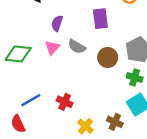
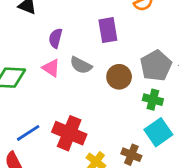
pink triangle: (52, 48) -> (51, 68), turned -35
red cross: (65, 102) -> (69, 133), size x1.6

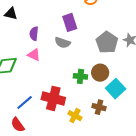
gray semicircle: (81, 65) -> (63, 43), moved
brown circle: (119, 77) -> (100, 73), moved
green cross: (153, 100) -> (80, 76), moved

